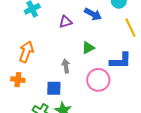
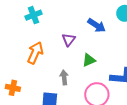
purple triangle: (66, 22) -> (69, 40), moved, turned -40
orange arrow: (26, 52) -> (35, 53), moved

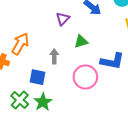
orange arrow: (35, 53) -> (20, 44), moved

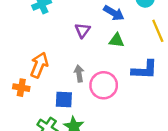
green triangle: (81, 42) -> (117, 40), moved, turned 32
pink circle: (85, 77) -> (104, 85), moved

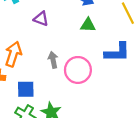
purple triangle: (83, 30) -> (41, 19), moved, turned -42
blue square: (64, 100) -> (26, 89), moved

